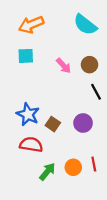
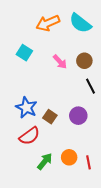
orange arrow: (31, 25) -> (48, 23), moved
cyan square: (26, 56) -> (24, 53), turned 35
red semicircle: (31, 145) -> (29, 136), turned 135
red line: (94, 164) -> (88, 162), moved

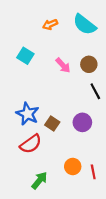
orange arrow: (48, 23) -> (50, 25), size x0.6
green arrow: (45, 161) -> (39, 180), moved

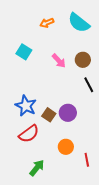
purple circle: (82, 122) -> (68, 113), moved
orange circle: (73, 166) -> (66, 147), moved

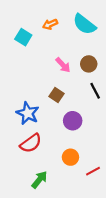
cyan square: (24, 52) -> (23, 37), moved
brown square: (49, 115) -> (57, 95), moved
red line: (87, 160) -> (93, 171), turned 72

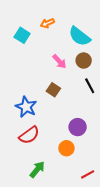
cyan semicircle: (84, 24) -> (80, 36), moved
purple circle: (73, 121) -> (78, 127), moved
red line: (93, 171) -> (88, 174), moved

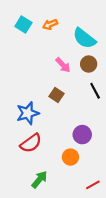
cyan square: (22, 35) -> (23, 24), moved
blue star: (26, 107) -> (28, 113), turned 30

